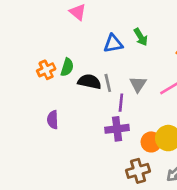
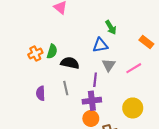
blue triangle: (113, 44) -> (100, 45), moved
gray line: (108, 83) -> (66, 88), moved
orange circle: (151, 142) -> (91, 118), moved

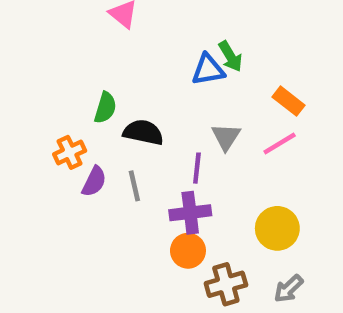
orange rectangle: (146, 42) -> (288, 101), moved
blue triangle: (100, 45) -> (208, 70), moved
orange cross: (35, 54) -> (70, 152), moved
purple semicircle: (41, 93) -> (94, 181), moved, turned -152

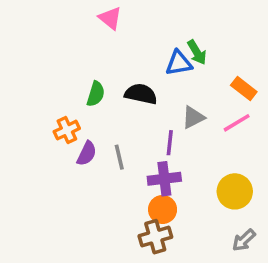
black semicircle: (143, 132) -> (141, 94), moved
gray triangle: (226, 137) -> (193, 117), turned 30
brown cross: (226, 284) -> (155, 237), moved

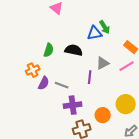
gray line: (119, 157) -> (62, 85), turned -56
purple cross: (164, 179) -> (73, 105), moved
orange circle: (163, 209) -> (103, 115), moved

